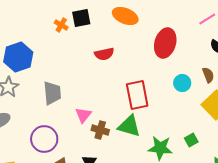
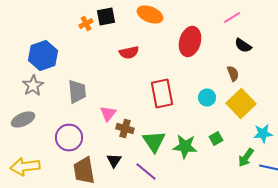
orange cross: (61, 25) -> (86, 24), turned 32
cyan circle: (182, 83) -> (207, 98), moved
green triangle: (129, 126) -> (154, 142), moved, turned 40

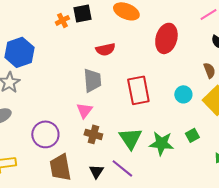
gray trapezoid: (77, 92) -> (92, 80), moved
brown cross: (125, 128) -> (93, 134), moved
black triangle: (114, 160) -> (96, 171), moved

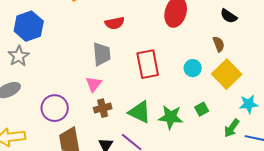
brown cross: (93, 134) -> (103, 108), turned -30
green triangle: (130, 138) -> (140, 112), turned -30

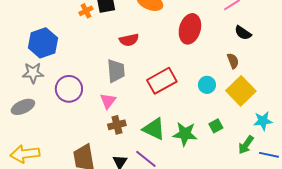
gray star: (19, 56) -> (33, 73), turned 30
red rectangle: (148, 64) -> (162, 81), turned 72
purple circle: (55, 108) -> (69, 89), moved

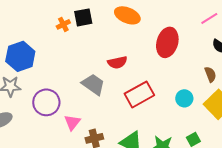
red semicircle: (129, 40) -> (117, 62), moved
gray trapezoid: (116, 71) -> (93, 84), turned -50
pink triangle: (108, 101) -> (72, 122), moved

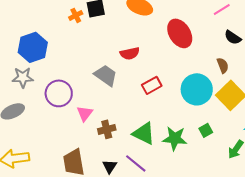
red ellipse: (167, 42) -> (180, 33), turned -48
red rectangle: (139, 94) -> (152, 85), size x0.7
cyan circle: (184, 98) -> (197, 89), size x1.8

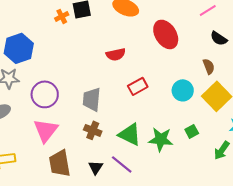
gray trapezoid: (106, 75) -> (92, 99), moved, turned -120
cyan circle: (197, 89) -> (183, 90), size x0.7
pink triangle: (85, 113) -> (46, 130), moved, size x1.5
brown cross: (107, 129) -> (93, 130), turned 36

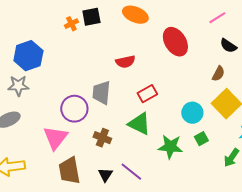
brown semicircle: (209, 66) -> (218, 74), turned 49
cyan circle: (183, 90) -> (192, 113), moved
purple circle: (45, 94) -> (74, 109), moved
gray trapezoid: (92, 99) -> (101, 93), moved
green triangle: (130, 134) -> (139, 124), moved

